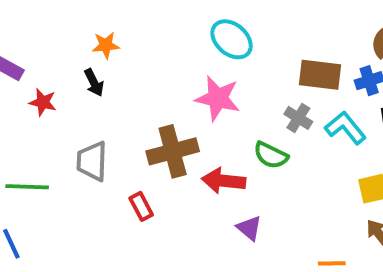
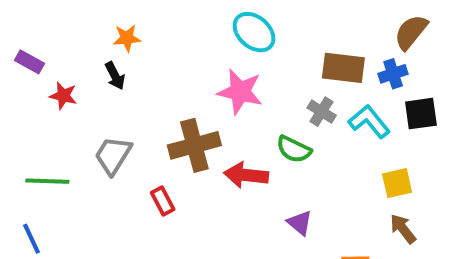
gray trapezoid: (92, 161) -> (113, 155), turned 30
purple triangle: (249, 228) -> (300, 223), moved

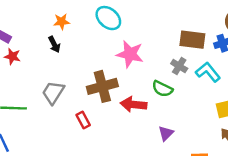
cyan ellipse: (254, 32) -> (108, 18), moved
red star: (63, 96) -> (12, 56), moved
purple triangle: (300, 223) -> (166, 133), turned 35

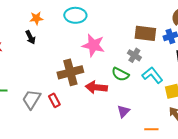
cyan ellipse: (108, 18) -> (75, 15), turned -40
cyan L-shape: (208, 72) -> (152, 75), moved
gray trapezoid: (53, 92) -> (31, 99), moved

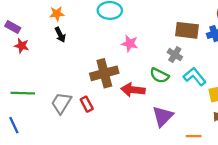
orange star: (36, 18) -> (57, 14), moved
pink star: (93, 45) -> (130, 44), size x0.7
purple triangle: (123, 111) -> (163, 116), size x1.5

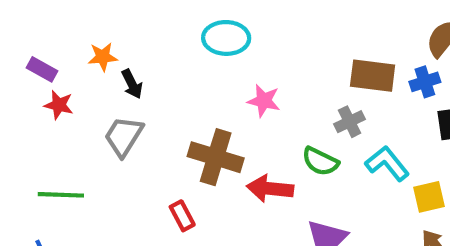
orange star: (57, 14) -> (103, 57), moved
gray cross: (175, 55) -> (350, 122), turned 32
brown cross: (104, 73) -> (216, 157), turned 32
gray trapezoid: (61, 103) -> (124, 136), moved

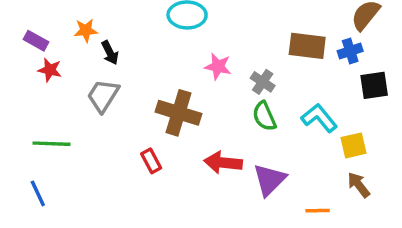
gray cross: (350, 122) -> (263, 82), moved, turned -30
green semicircle: (320, 161) -> (264, 116), turned 40
red arrow: (270, 189) -> (223, 163), moved

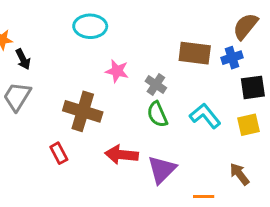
yellow square: (354, 145) -> (248, 125), moved

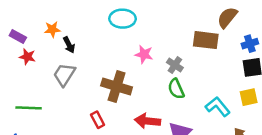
brown semicircle: (245, 26) -> (227, 17), moved
blue cross: (232, 58) -> (250, 44), moved
cyan L-shape: (205, 116) -> (218, 107), moved

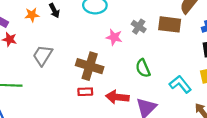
black arrow: (69, 45) -> (54, 11), moved
gray cross: (175, 65) -> (139, 27), moved
red rectangle: (98, 120) -> (85, 92), moved, turned -64

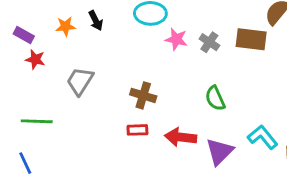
pink star: (114, 37) -> (176, 39), moved
brown cross: (90, 66) -> (143, 95), size x0.7
cyan L-shape: (180, 84) -> (263, 137), moved

